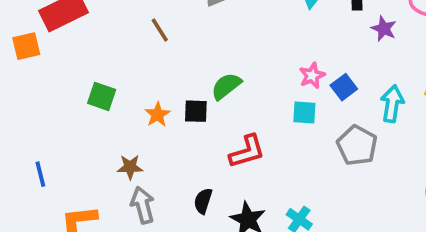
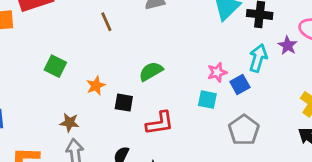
purple star: (384, 29) -> (288, 45), moved
cyan arrow: (392, 104) -> (258, 58), moved
black square: (196, 111) -> (124, 103), moved

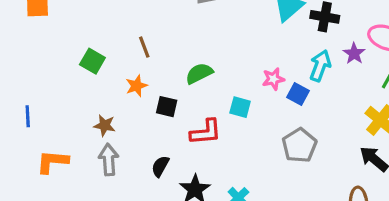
brown line: (106, 22) -> (144, 47), moved
blue square: (240, 84) -> (298, 94), turned -36
cyan square: (207, 100) -> (240, 107), moved

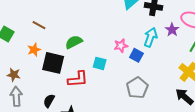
brown line: (144, 47) -> (39, 25), turned -40
black square: (167, 107) -> (53, 63), size x1.6

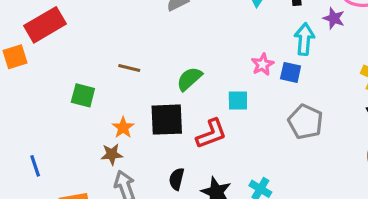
orange star: (34, 50) -> (123, 128), moved

